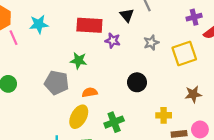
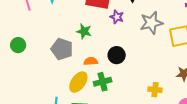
gray star: (151, 43) -> (151, 23), size x1.6
black circle: (137, 82) -> (117, 55), moved
green cross: (114, 122) -> (103, 82), moved

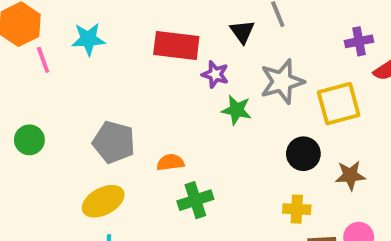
green star: (84, 31) -> (236, 110), moved
black circle: (117, 55) -> (303, 154), moved
yellow ellipse: (78, 82) -> (103, 201), moved, turned 30

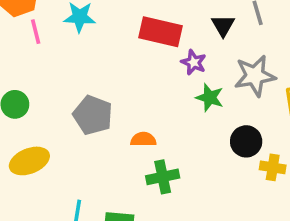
black circle: (303, 154) -> (246, 141), moved
yellow ellipse: (103, 201) -> (29, 161), moved
yellow cross: (297, 209) -> (273, 167), moved

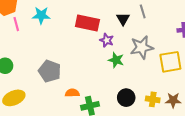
orange semicircle: (143, 139) -> (72, 93), moved
black circle: (246, 141) -> (126, 98), moved

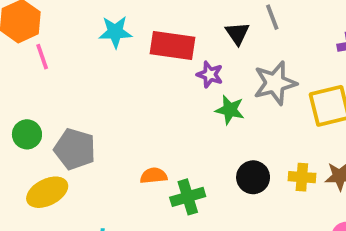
cyan star: (41, 15) -> (115, 32), moved
gray pentagon: (50, 71) -> (75, 149), moved

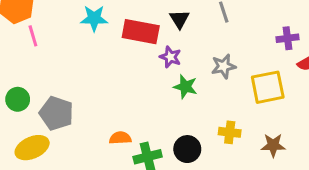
black triangle: (237, 33) -> (179, 19), moved
gray star: (275, 83) -> (224, 66), size x0.7
black circle: (253, 177) -> (187, 149), moved
yellow cross: (302, 177) -> (230, 132), moved

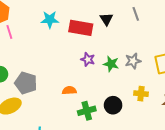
purple star: (170, 57) -> (88, 59), moved
gray star: (224, 66) -> (133, 61), moved
orange semicircle: (120, 138) -> (69, 90), moved

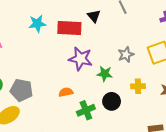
purple star: (88, 59) -> (81, 59), size x1.6
green star: (111, 64) -> (105, 74), moved

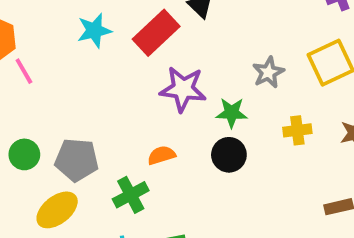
red rectangle: (69, 28) -> (156, 33), turned -40
black circle: (112, 101) -> (229, 155), moved
green cross: (86, 110) -> (131, 195), moved

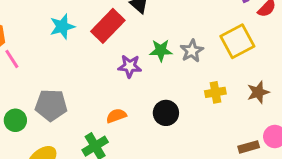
purple star: (183, 89) -> (130, 66), size x0.7
green star: (232, 113) -> (161, 50), moved
gray pentagon: (77, 160) -> (51, 105), moved

